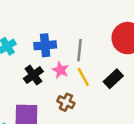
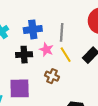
black cross: (33, 75) -> (24, 55), turned 35

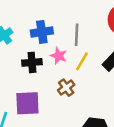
yellow line: (66, 55) -> (82, 61), turned 63
brown cross: (52, 76) -> (66, 88), turned 32

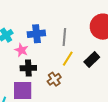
pink star: (59, 56) -> (21, 50), moved
black cross: (32, 62) -> (28, 68), moved

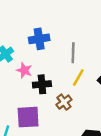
blue cross: (36, 34) -> (39, 39), moved
black cross: (28, 68) -> (42, 84), moved

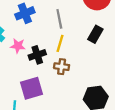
yellow line: (78, 77) -> (60, 43), moved
brown cross: (64, 102) -> (62, 67), turned -32

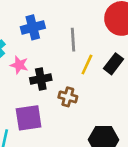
yellow line: (60, 43) -> (87, 65), moved

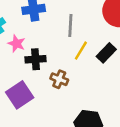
purple square: (29, 118) -> (20, 95), turned -32

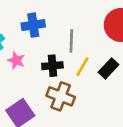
black cross: (35, 59) -> (52, 66), moved
brown cross: (59, 79) -> (61, 96), size x1.5

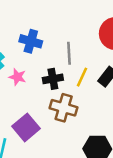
blue cross: (33, 25) -> (31, 41), turned 30

